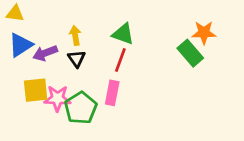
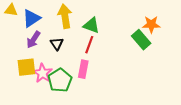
yellow arrow: (75, 35) -> (65, 16), moved, size x1.6
blue triangle: (20, 45) -> (31, 18), moved
purple arrow: (45, 53) -> (33, 40), turned -36
pink star: (57, 98) -> (43, 73), turned 30

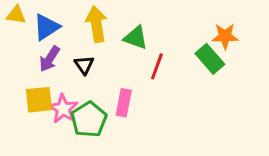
red line: (89, 45) -> (157, 66), moved

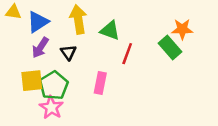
pink star: (63, 109) -> (51, 107), moved
green pentagon: (89, 119) -> (54, 85), moved

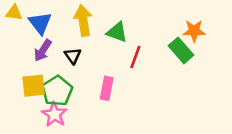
blue triangle: (38, 22) -> (40, 23), turned -35

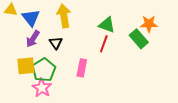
green triangle: (117, 32) -> (107, 25), moved

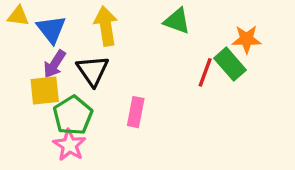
green triangle: (107, 25) -> (177, 21), moved
black triangle: (56, 43) -> (93, 71), size x1.5
red line: (104, 44) -> (205, 72), moved
yellow square: (26, 66) -> (45, 91), moved

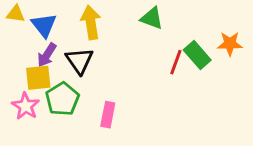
orange star: (246, 39) -> (230, 44), moved
pink rectangle: (136, 112) -> (108, 115), moved
pink star: (69, 145) -> (26, 106), moved

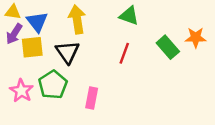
purple arrow: (47, 55) -> (14, 34), moved
red line: (176, 62) -> (124, 53), moved
yellow square: (38, 78) -> (32, 47), moved

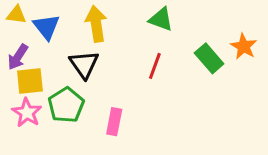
purple arrow: (14, 34) -> (18, 57), moved
orange star: (196, 37) -> (244, 46), turned 30
yellow square: (32, 47) -> (30, 81), moved

